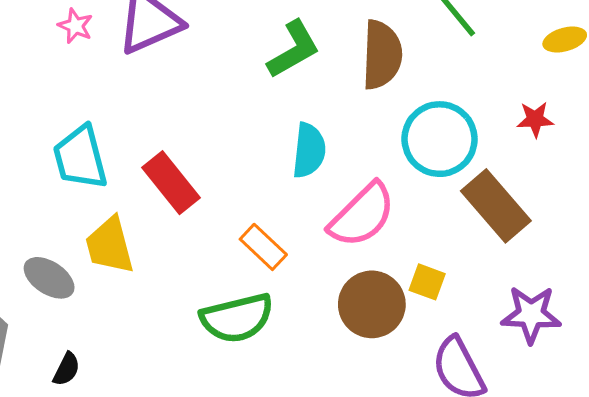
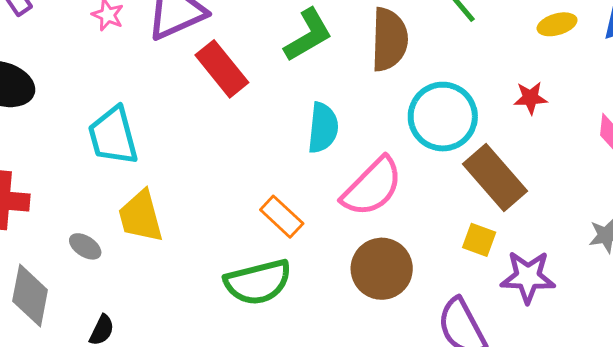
red rectangle: (171, 183) -> (222, 69), moved
gray ellipse: (49, 278) -> (85, 246), size x0.7
yellow square: (427, 282) -> (479, 240), moved

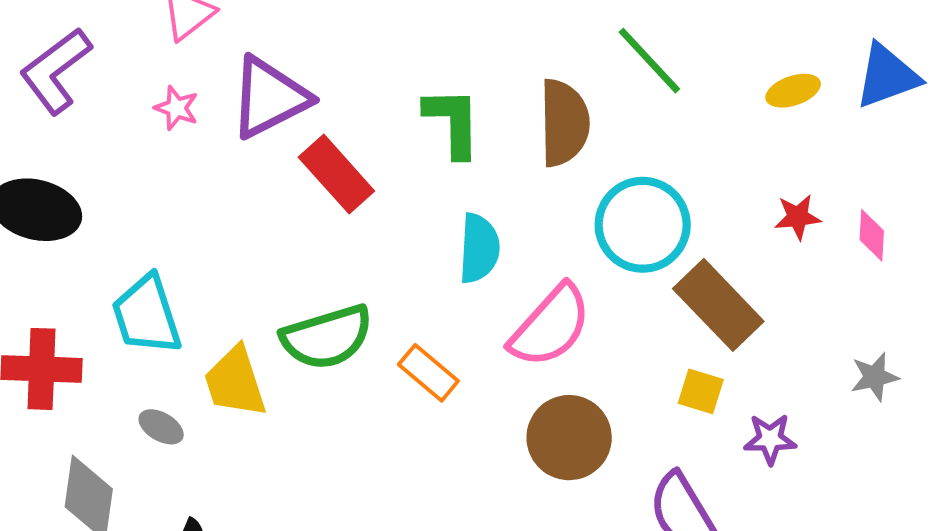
green L-shape: (308, 35) -> (453, 122), turned -58
red star: (530, 98) -> (798, 217), moved
cyan trapezoid: (113, 136) -> (147, 315), moved
purple star: (528, 277) -> (770, 439), size x0.7
green semicircle: (258, 282) -> (327, 337), moved

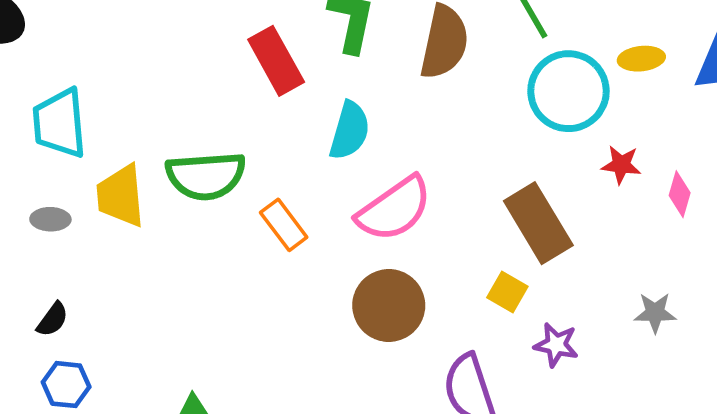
red rectangle: (336, 174) -> (276, 61), moved
cyan circle: (643, 225) -> (568, 91), moved
gray ellipse: (161, 427) -> (50, 219), turned -42

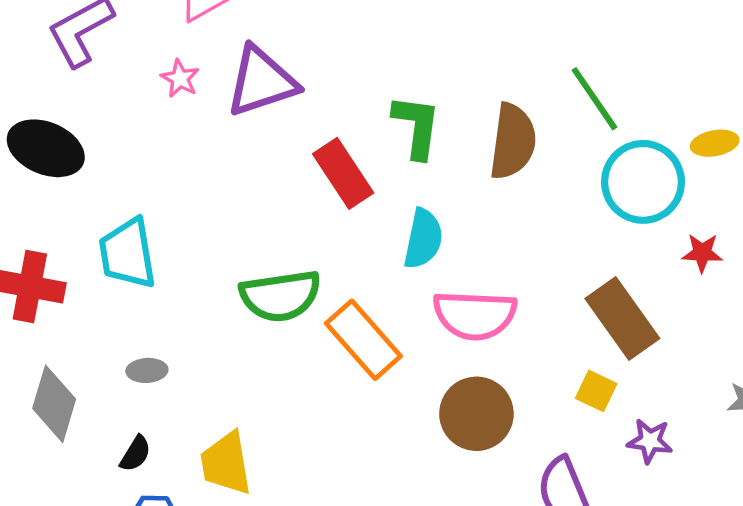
yellow trapezoid: (121, 196) -> (226, 463), moved
pink semicircle: (394, 209) -> (475, 315), turned 42
gray ellipse: (50, 219) -> (147, 370), moved
orange rectangle: (284, 225) -> (363, 340), size x1.5

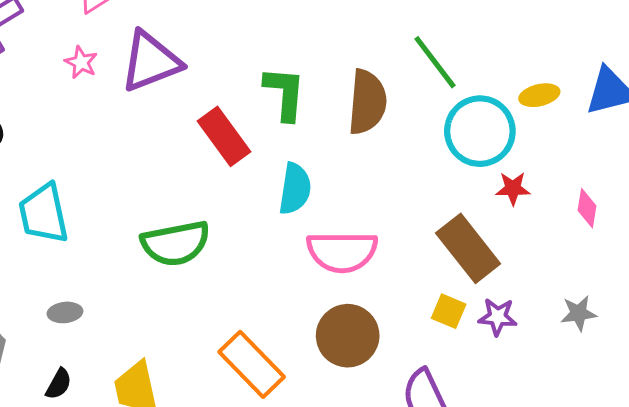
red star: (702, 253) -> (513, 188), moved
orange rectangle: (363, 340) -> (252, 364), moved
purple star: (650, 441) -> (498, 317), moved

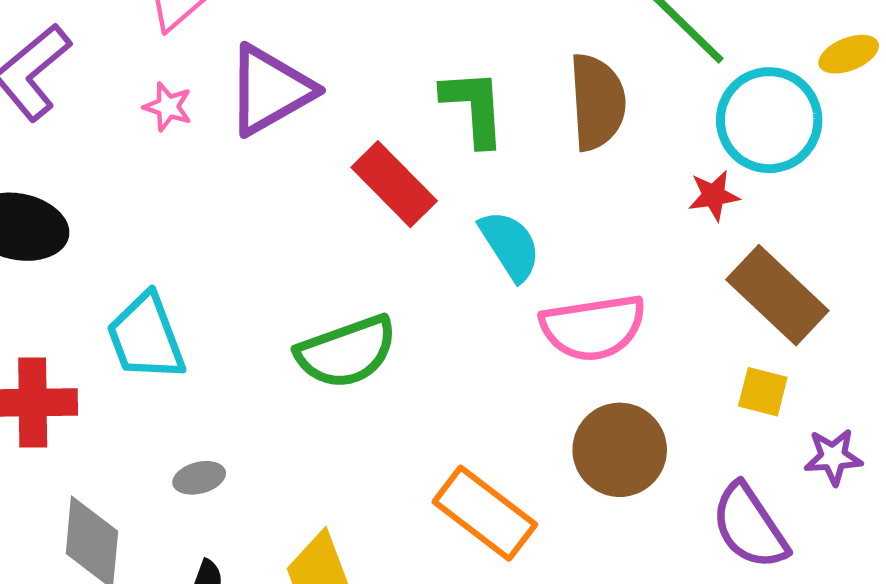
red star: (513, 188) -> (714, 195), moved
cyan semicircle: (295, 189) -> (510, 245), turned -33
purple star: (498, 317) -> (833, 457), moved

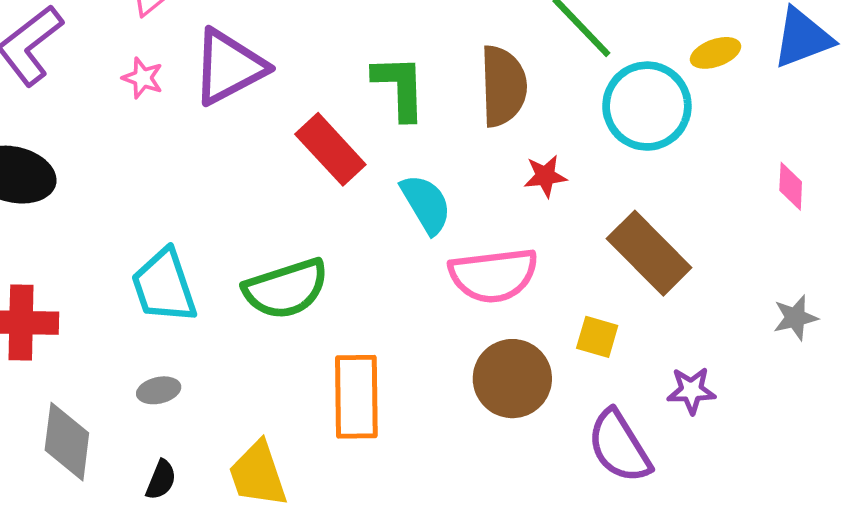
red star: (714, 195) -> (545, 176), moved
cyan trapezoid: (146, 337) -> (164, 286), moved
yellow square: (763, 392) -> (597, 337), moved
orange rectangle: (485, 513) -> (356, 397), moved, turned 50

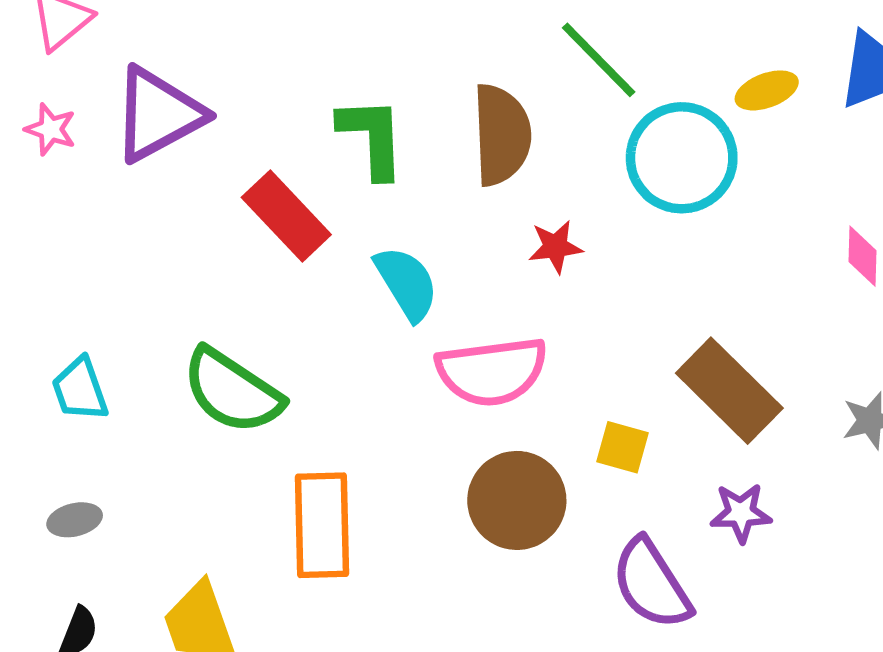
brown rectangle: (649, 253) -> (729, 391), moved
cyan trapezoid: (164, 286) -> (80, 389), size x0.7
green semicircle: (286, 289) -> (232, 391), turned 52

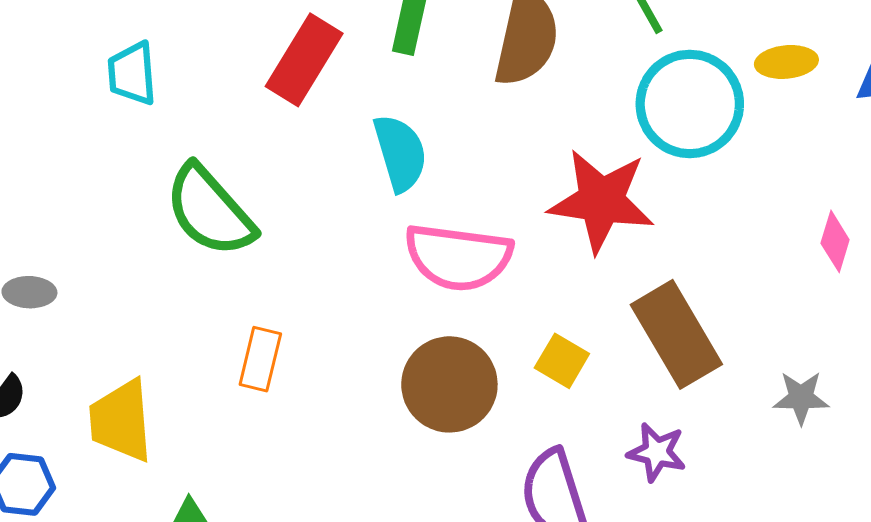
red rectangle: (286, 216) -> (304, 60), turned 60
red star: (555, 247) -> (601, 201), moved, size x2.0
cyan trapezoid: (80, 389) -> (132, 74), moved
orange rectangle: (322, 525) -> (260, 359), size x0.6

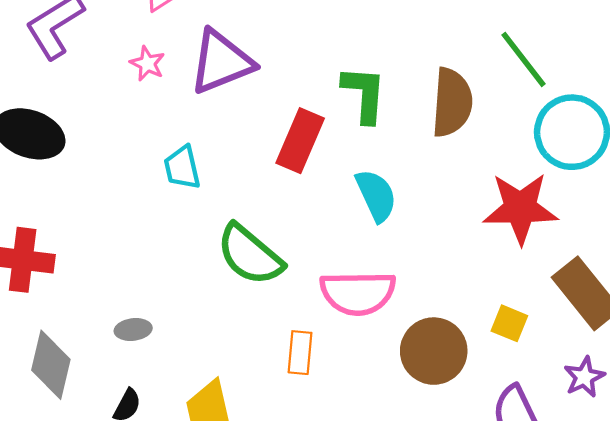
pink semicircle: (458, 257) -> (358, 293), moved
purple star: (657, 452) -> (584, 377), turned -30

